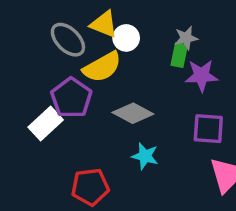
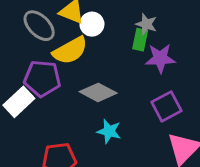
gray star: (186, 38) -> (146, 24), turned 30
purple pentagon: (71, 98) -> (42, 78), turned -30
purple square: (208, 129) -> (167, 106), turned -32

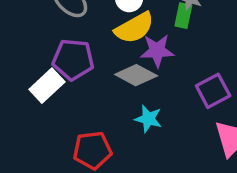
yellow semicircle: (70, 51) -> (134, 28), moved
purple star: (160, 58) -> (157, 51), moved

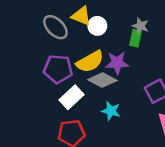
yellow semicircle: (134, 28) -> (90, 62), moved
white rectangle: (47, 86) -> (71, 97), moved

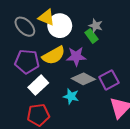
white circle: (97, 26) -> (60, 26), size x1.5
green rectangle: (136, 38) -> (92, 36), turned -48
gray diamond: (102, 80) -> (83, 79), moved

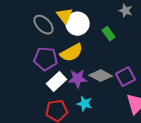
yellow triangle: (46, 17) -> (65, 16), turned 30
gray star: (96, 26) -> (126, 11), moved
purple star: (76, 56) -> (78, 79), moved
cyan star: (71, 96) -> (85, 104), moved

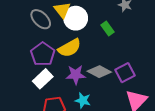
purple pentagon: (46, 59) -> (43, 54), turned 30
white rectangle: (57, 82) -> (43, 79), moved

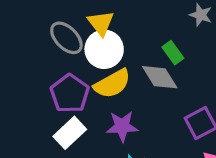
white circle: (76, 18) -> (104, 49), moved
gray diamond: (99, 72) -> (160, 77), moved, turned 30

